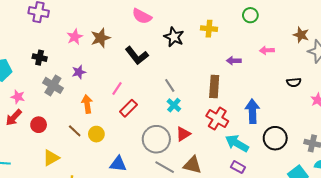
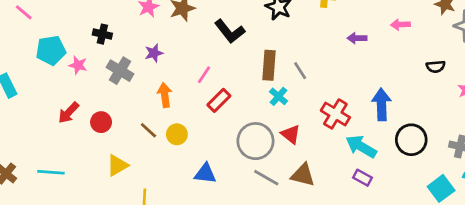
gray line: (170, 85) -> (300, 71), moved
brown rectangle: (214, 86) -> (269, 65), moved
pink star: (18, 97) -> (78, 65), moved
red triangle: (183, 134) -> (291, 134), turned -49

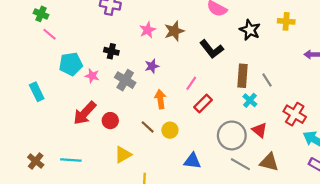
red arrow: (69, 113) -> (85, 113), size x1.4

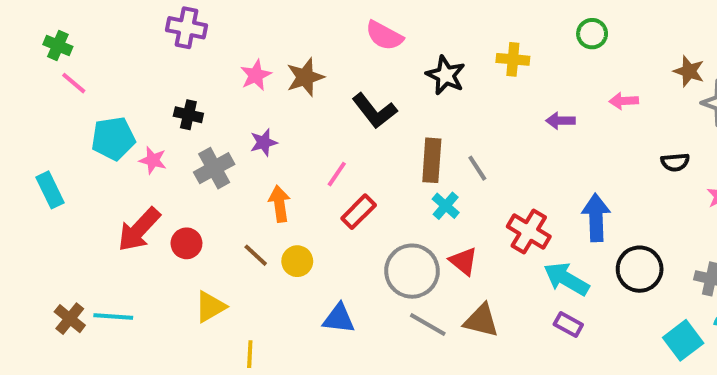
gray cross: (125, 80) -> (214, 168), turned 30
brown cross: (36, 161) -> (70, 319), moved

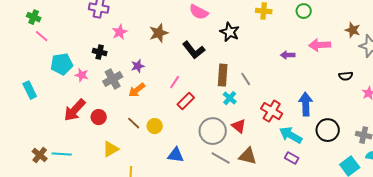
yellow cross: (513, 59) -> (264, 11), moved
pink star: (256, 75) -> (120, 32), moved
pink arrow: (624, 101) -> (320, 45), size x1.5
orange arrow: (279, 204) -> (137, 90), moved, turned -120

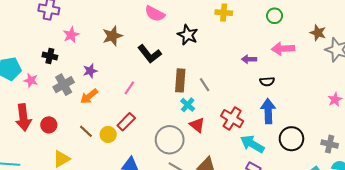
green circle: (304, 11) -> (275, 16), moved
black semicircle: (346, 76) -> (267, 81), moved
red rectangle: (186, 101) -> (126, 122), moved
red arrow: (75, 110) -> (23, 118), turned -50
red triangle: (239, 126) -> (197, 125), moved

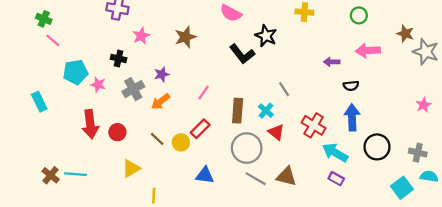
black L-shape: (149, 54) -> (242, 54), moved
brown rectangle: (180, 80) -> (238, 111), moved

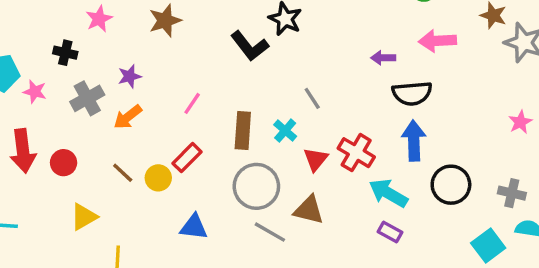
black semicircle: (351, 86) -> (412, 93), size x1.6
red triangle: (276, 132) -> (316, 159), moved, turned 30
brown triangle: (286, 176) -> (309, 210), moved

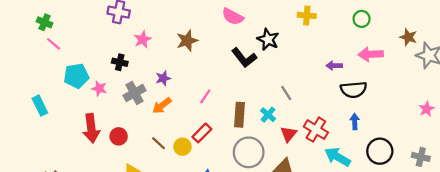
blue arrow: (414, 141) -> (355, 122), size x0.6

